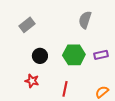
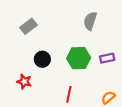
red star: (32, 81) -> (24, 82), moved

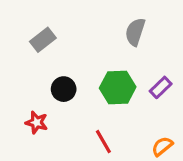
purple rectangle: (107, 58) -> (161, 87), turned -32
red line: (69, 94) -> (103, 142), turned -42

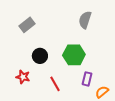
purple rectangle: (161, 87) -> (87, 79), moved, turned -32
red line: (103, 142) -> (55, 84), moved

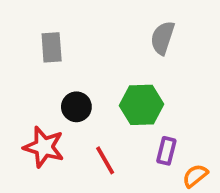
gray rectangle: (27, 25) -> (52, 47), turned -56
red star: (23, 77) -> (44, 147), size x1.5

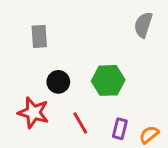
gray semicircle: (163, 38) -> (143, 25), moved
purple rectangle: (166, 151) -> (120, 129), moved

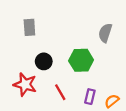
gray semicircle: (143, 25) -> (105, 33), moved

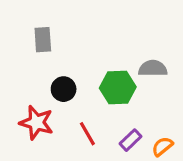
gray semicircle: (105, 33) -> (153, 68), moved, turned 72
purple rectangle: (90, 97) -> (130, 140), turned 32

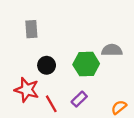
red line: (87, 134) -> (51, 104), moved
purple rectangle: (130, 140) -> (79, 99), moved

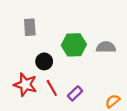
green hexagon: (86, 64) -> (74, 45), moved
red line: (51, 104) -> (52, 88), moved

